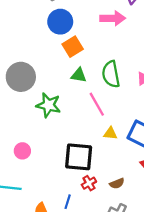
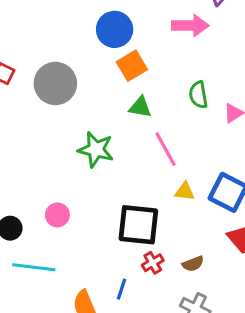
green semicircle: (111, 74) -> (198, 95), moved, size x0.7
gray circle: (21, 77) -> (55, 83), moved

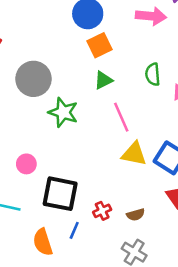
gray circle: (55, 83) -> (34, 79), moved
green triangle: (140, 107) -> (103, 80), turned -42
yellow triangle: (185, 191) -> (134, 154), size x1.5
black square: (138, 225) -> (60, 194), moved

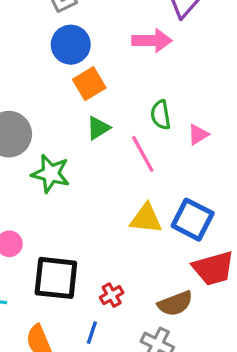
pink line: (121, 117) -> (143, 154), moved
brown semicircle: (136, 215) -> (175, 303), moved, size x1.5
blue line: (74, 230) -> (92, 333), moved

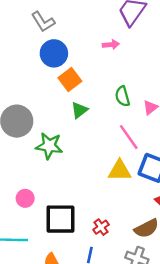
pink arrow: (152, 41) -> (111, 45), size x0.6
pink line: (143, 154) -> (129, 137), moved

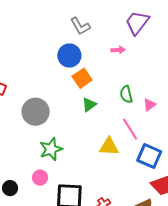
gray L-shape: (43, 22) -> (80, 26), moved
green star: (49, 146) -> (51, 149), moved, turned -30
yellow triangle: (120, 171) -> (109, 147), moved

